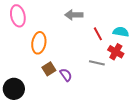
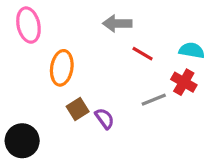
red line: (98, 34) -> (143, 54), moved, turned -32
gray line: (97, 63) -> (154, 100), turned -35

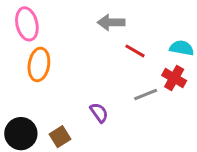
orange ellipse: (62, 68) -> (39, 64), moved
brown square: (78, 109) -> (60, 137), moved

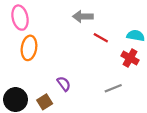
gray line: (146, 95) -> (113, 88), moved
purple semicircle: (99, 113) -> (64, 84), moved

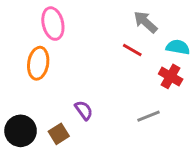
gray arrow: (83, 16) -> (146, 22), moved, turned 42
pink ellipse: (20, 18) -> (53, 24), moved

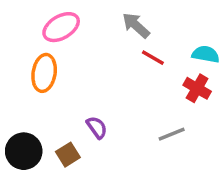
gray arrow: (146, 22) -> (136, 25), moved
pink ellipse: (53, 24) -> (61, 27), turned 72

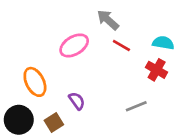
pink ellipse: (61, 27) -> (74, 45), moved
orange ellipse: (44, 73) -> (35, 82), moved, turned -36

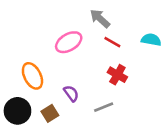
red cross: (157, 70) -> (117, 75), moved
gray line: (136, 106) -> (104, 107), moved

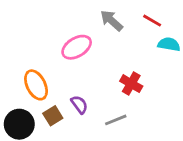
red line: (112, 42) -> (152, 21), moved
brown square: (50, 113) -> (53, 116), moved

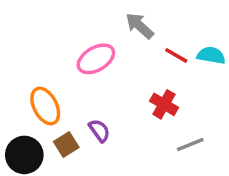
red line: (152, 21) -> (176, 55), moved
gray line: (116, 120) -> (190, 144), moved

